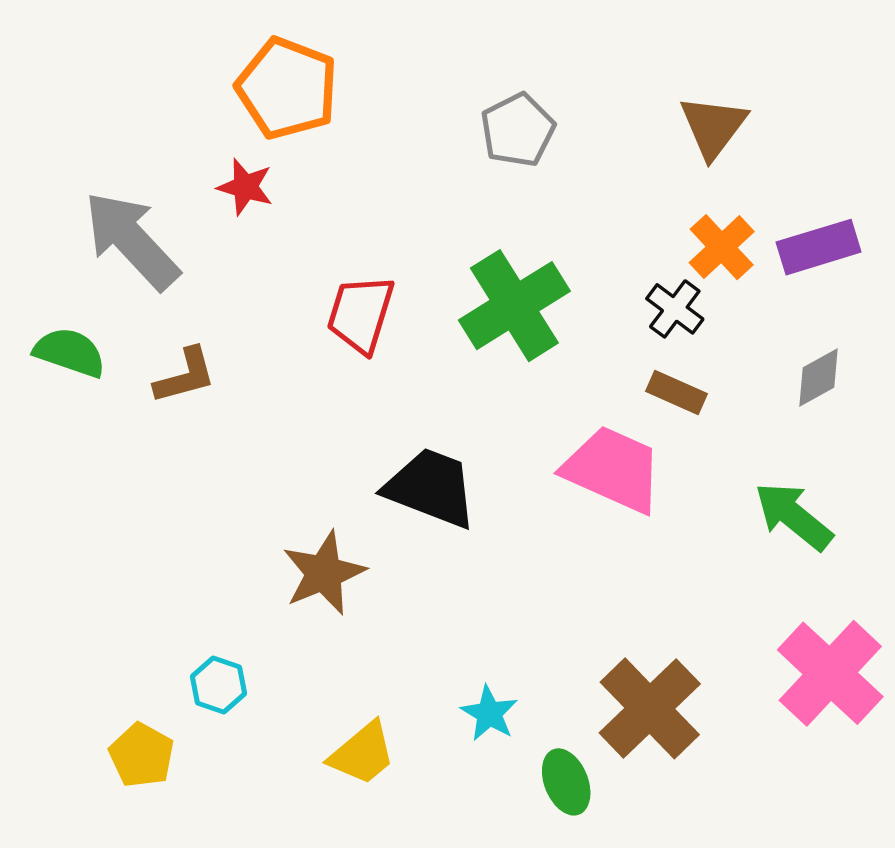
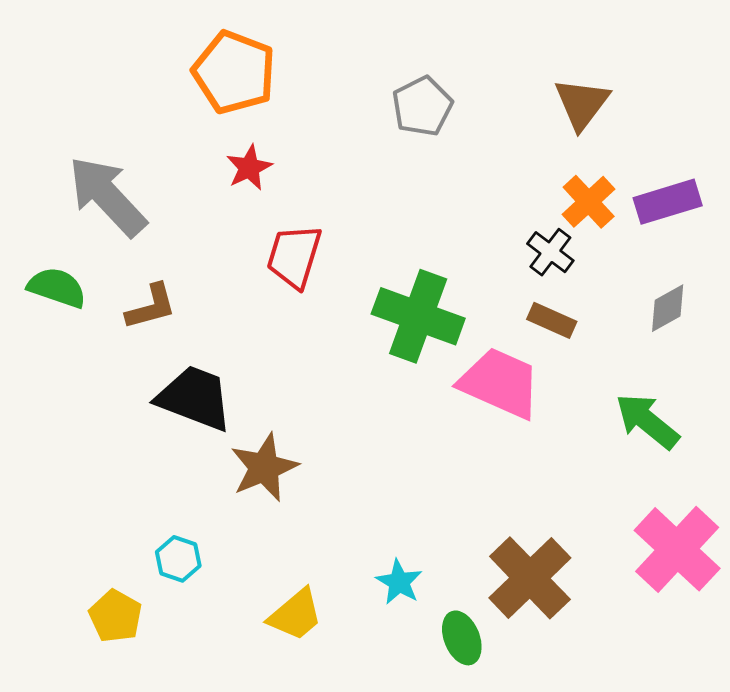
red star: (245, 187) -> (249, 168), moved, turned 30
green cross: (514, 306) -> (418, 316), moved, turned -38
black trapezoid: (431, 488) -> (195, 398), moved

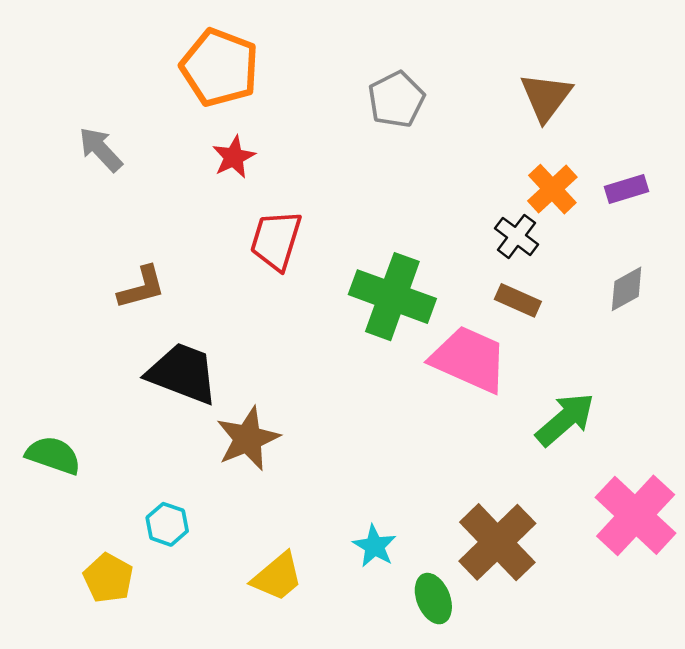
gray arrow: (107, 196) -> (101, 149), moved, size x0.6
purple rectangle: (668, 202) -> (627, 189), size x0.7
green semicircle: (57, 288) -> (53, 455), moved
green arrow: (647, 421) -> (565, 419), moved, turned 100

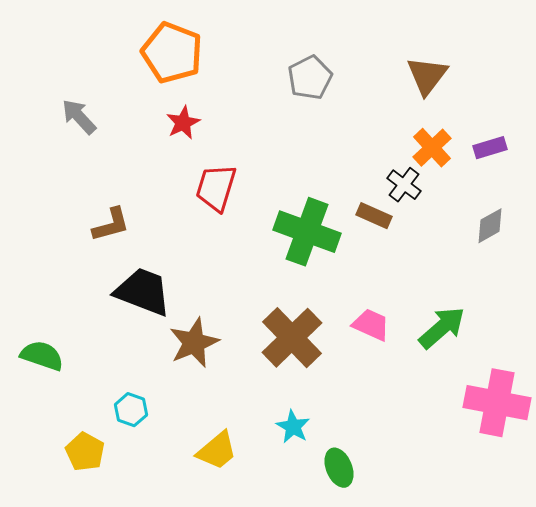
brown rectangle: (518, 300) -> (374, 216), moved
pink trapezoid: (469, 359) -> (371, 325), moved, size x0.6
pink cross: (636, 515) -> (497, 403), turned -32
brown cross: (497, 542) -> (292, 338), moved

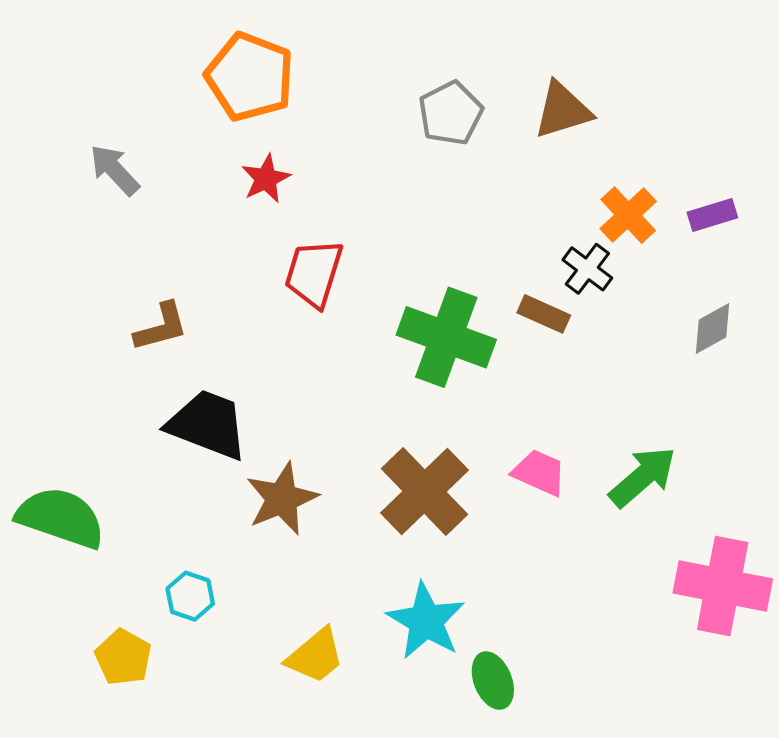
brown triangle: (427, 76) -> (563, 110), moved, turned 36
green semicircle: (42, 356) -> (61, 518), size x1.4
cyan star: (293, 427) -> (426, 621), size x1.6

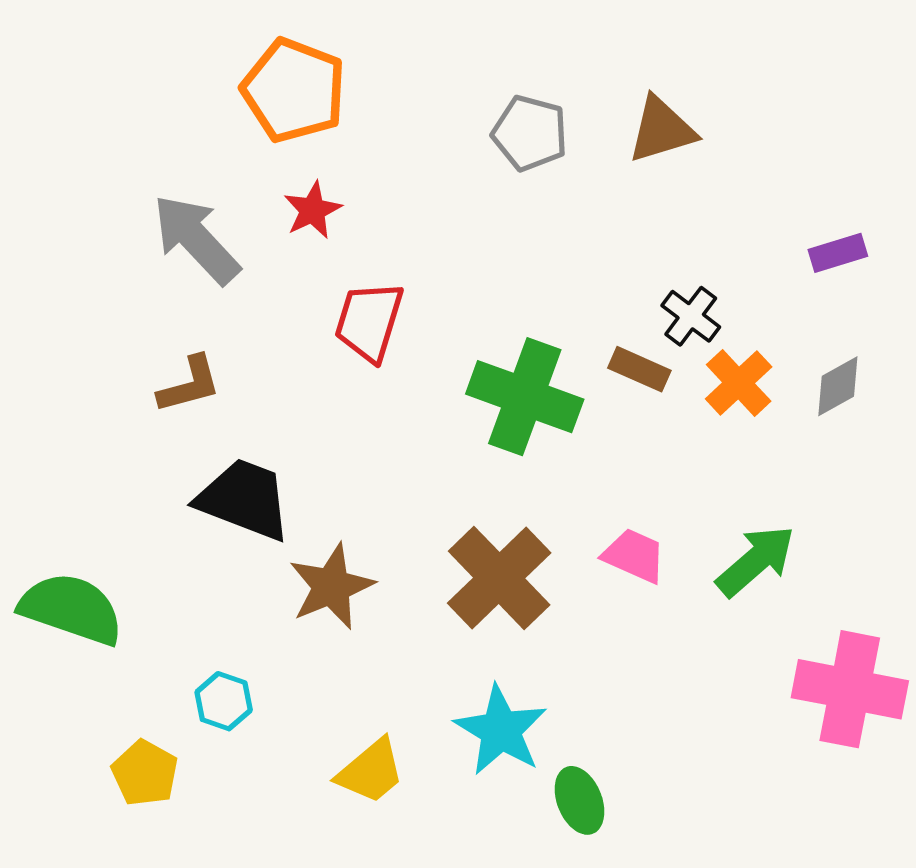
gray pentagon: (451, 113) -> (530, 133), turned -30
gray arrow: (115, 170) -> (196, 239), moved, size x1.5
orange cross: (628, 215) -> (739, 383), moved

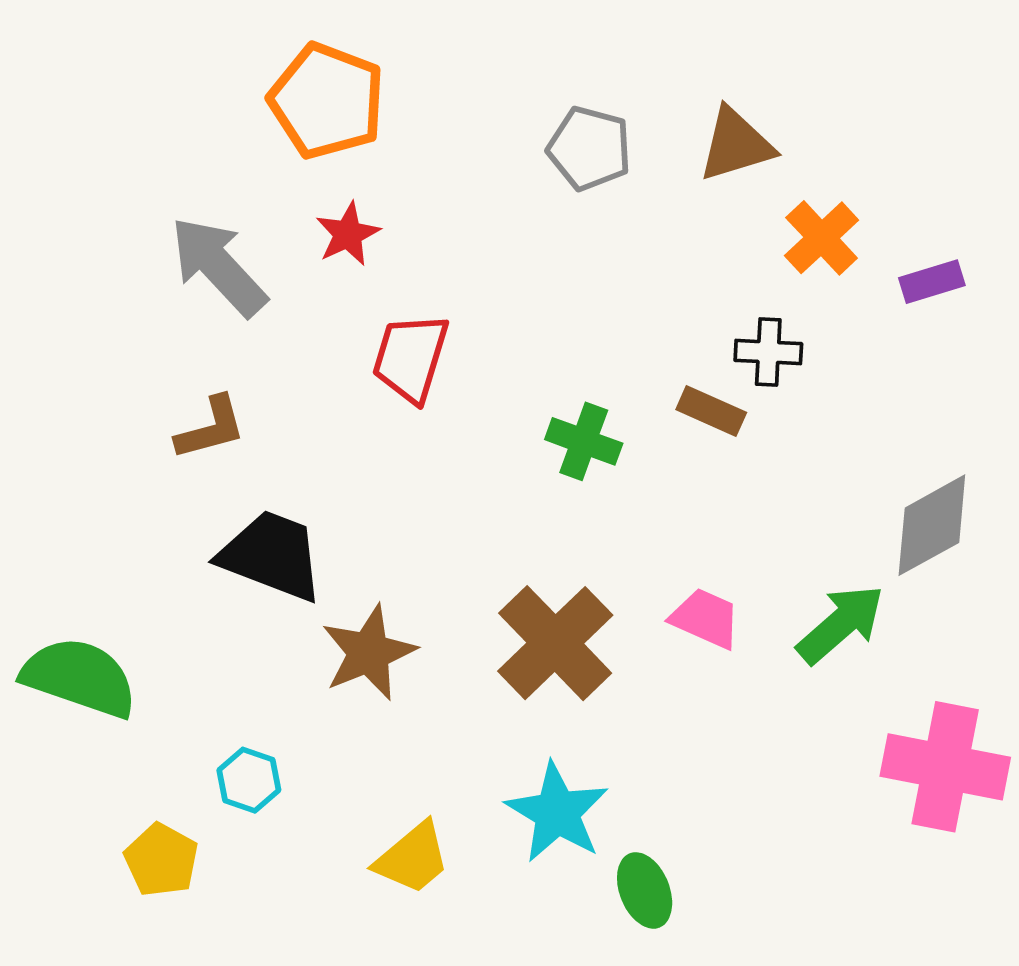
black cross: (691, 316) -> (768, 352), turned -34
orange cross: (739, 383) -> (822, 238), moved
gray diamond: (838, 386) -> (932, 525), moved, size x1.5
green cross: (525, 397) -> (584, 441), size x0.6

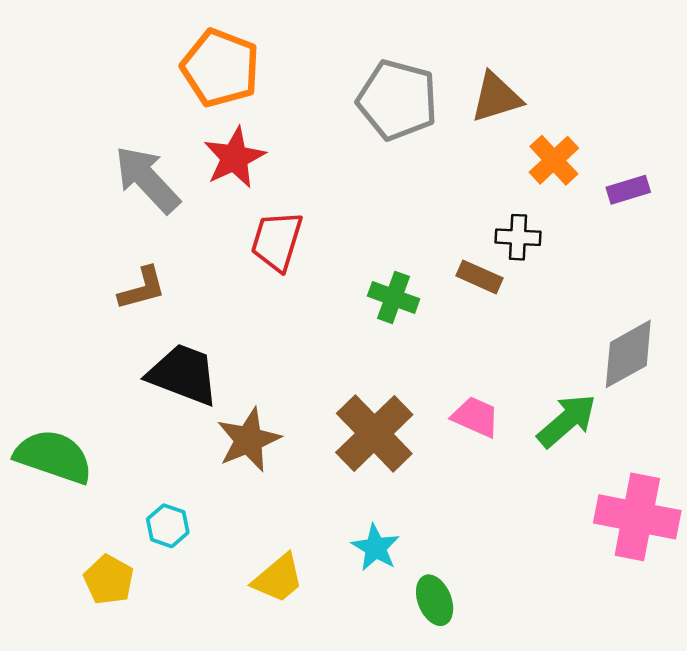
gray pentagon: (589, 148) -> (397, 100), size x1.4
red star: (348, 234) -> (234, 158), size x1.4
cyan star: (557, 812) -> (376, 548), size x0.7

